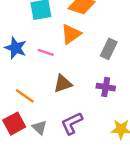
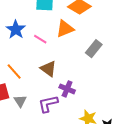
brown triangle: (63, 84) -> (48, 69), turned 42
purple cross: (106, 87) -> (67, 89), moved

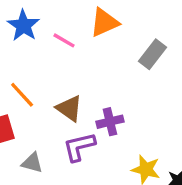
brown triangle: (48, 69) -> (69, 108), moved
purple cross: (67, 89) -> (110, 122), turned -35
gray triangle: (20, 101) -> (32, 163), moved, turned -40

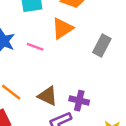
purple cross: (110, 122) -> (79, 101), turned 36

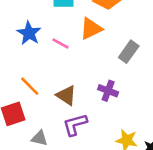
purple cross: (79, 101) -> (108, 91), moved

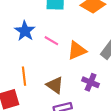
orange triangle: (91, 29) -> (77, 50), moved
orange line: (30, 86) -> (24, 76), turned 36

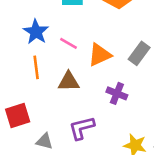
orange line: (24, 76) -> (36, 67), moved
brown triangle: (55, 85) -> (69, 81), moved, turned -36

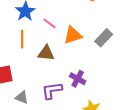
purple cross: (117, 93) -> (78, 79), moved

